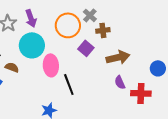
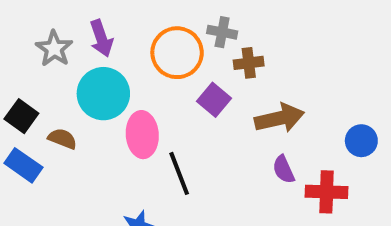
gray cross: (90, 15) -> (222, 32), turned -32

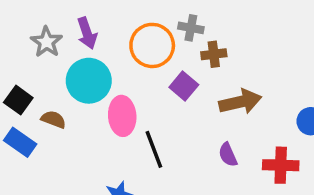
purple semicircle: (284, 169) -> (228, 155), moved

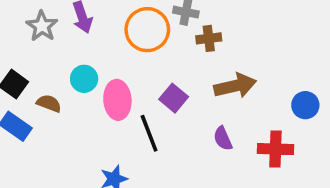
cyan circle: (89, 81) -> (84, 79), moved, size x0.6
purple square: (184, 86) -> (174, 98), moved

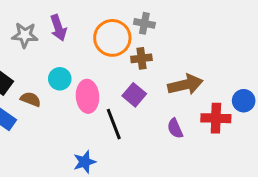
gray star: (42, 26) -> (25, 35), turned -30
brown cross: (209, 38) -> (141, 58), moved
red cross: (275, 149) -> (216, 118), moved

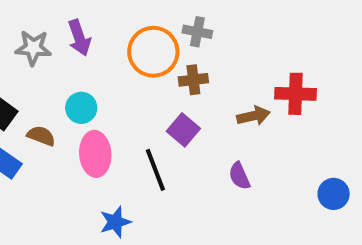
brown arrow: (185, 85) -> (253, 116), size x0.7
pink ellipse: (88, 96) -> (95, 154), moved
blue circle: (244, 101) -> (334, 194), moved
red cross: (216, 118) -> (295, 94), moved

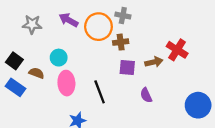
purple arrow: (79, 38) -> (69, 20), moved, turned 138
red cross: (295, 94) -> (177, 50), turned 30
purple square: (183, 130) -> (127, 68), moved, turned -35
blue circle: (334, 194) -> (198, 105), size x1.5

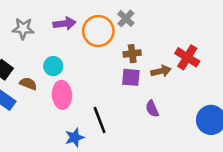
gray cross: (123, 16) -> (126, 18), turned 32
purple arrow: (69, 20) -> (64, 23), turned 144
brown cross: (121, 42) -> (132, 54), moved
black line: (100, 92) -> (100, 120), moved

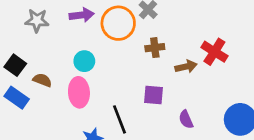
cyan circle: (53, 66) -> (84, 61), moved
purple square: (131, 77) -> (153, 95), moved
purple semicircle: (152, 109) -> (186, 119), moved

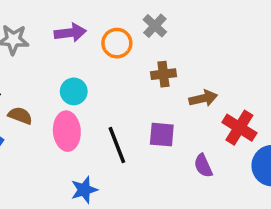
orange circle: (118, 23) -> (117, 43), size x0.7
red cross: (214, 52) -> (239, 128), moved
black line: (120, 119) -> (117, 145), moved

